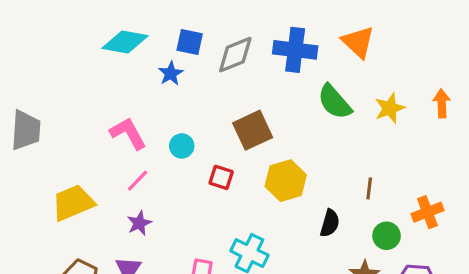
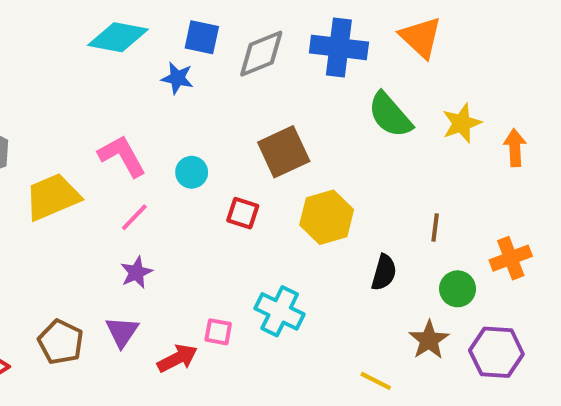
blue star: (171, 73) -> (177, 78), turned -30
orange arrow: (442, 103) -> (515, 148), moved
yellow trapezoid: (73, 203) -> (53, 197), moved

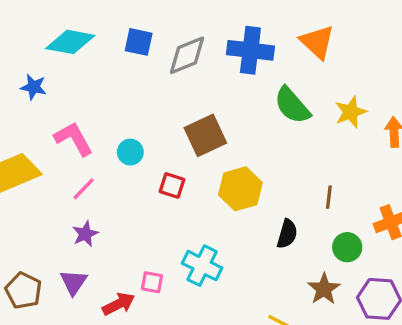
blue star: (177, 78) -> (34, 87), moved

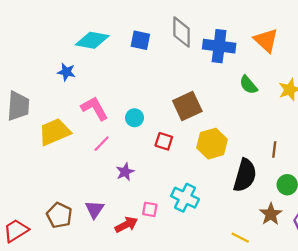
gray diamond: (187, 55) -> (181, 32), moved, turned -68
green semicircle: (292, 105) -> (248, 85), size x0.7
purple star: (85, 234) -> (125, 172), moved
black semicircle: (287, 234) -> (245, 175), size x1.6

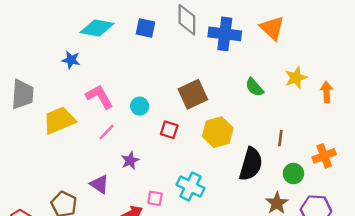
green semicircle: (248, 85) -> (254, 87), moved
purple triangle: (95, 209) -> (99, 184), moved, turned -30

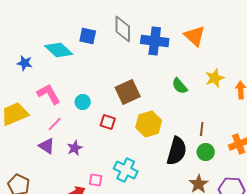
cyan diamond: (97, 28) -> (59, 50), moved, turned 32
green circle: (293, 174) -> (206, 152), moved
purple triangle: (99, 184) -> (47, 146), moved

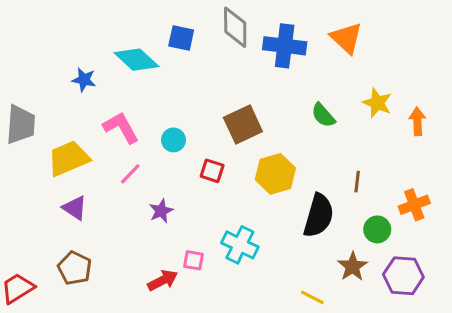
yellow star: (215, 78) -> (377, 103), turned -30
purple triangle: (47, 146) -> (75, 208), moved
green circle: (206, 152) -> (377, 229), moved

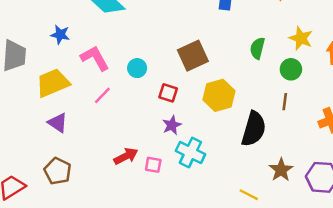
blue star: (84, 80) -> (60, 35), moved
green semicircle: (323, 115) -> (257, 48), turned 55
purple star: (161, 211) -> (172, 125), moved
green circle: (377, 229) -> (291, 69), moved
red arrow: (163, 280) -> (126, 156), moved

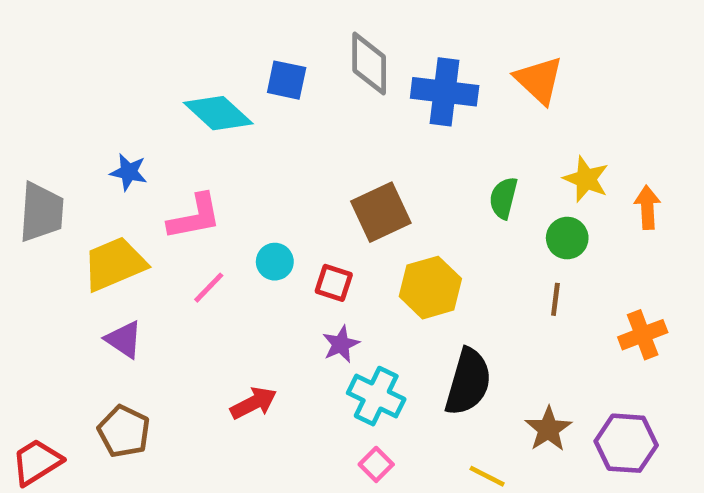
pink L-shape: (95, 58) -> (195, 217), turned 108
cyan circle: (137, 68) -> (275, 262), moved
black semicircle: (254, 129) -> (468, 382), moved
pink square: (153, 165) -> (376, 464), moved, turned 35

